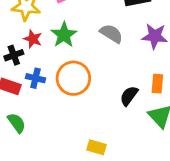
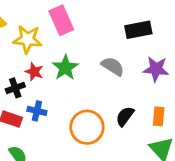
orange circle: (73, 78) -> (87, 127), moved
black semicircle: (129, 96) -> (125, 116), moved

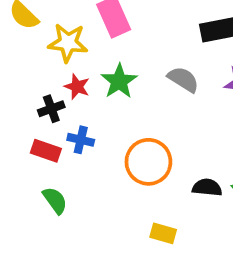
black semicircle: (125, 116) -> (207, 187), moved, turned 60

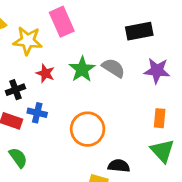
green star: (119, 81) -> (82, 69), moved
red star: (77, 87) -> (45, 73), moved
black semicircle: (207, 187) -> (119, 166), moved

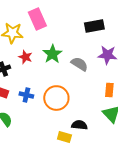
gray semicircle: (113, 68) -> (79, 64), moved
blue cross: (37, 113) -> (26, 95), moved

